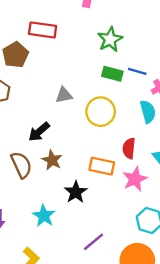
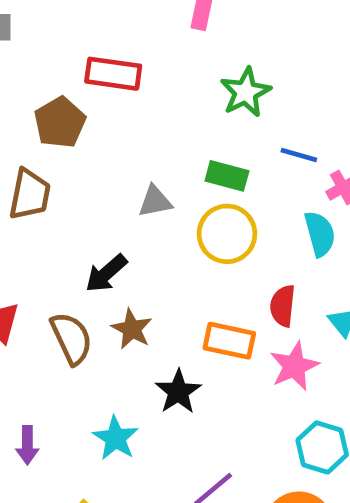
green rectangle: (112, 74) -> (227, 176), moved

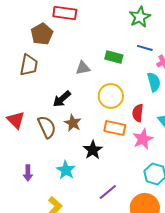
green star: (246, 92) -> (140, 17), moved
yellow circle: (227, 234) -> (111, 96), moved

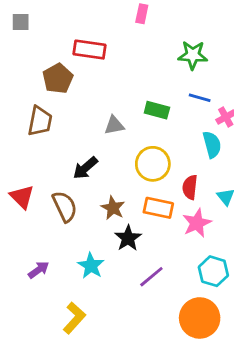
green star: (140, 17) -> (193, 55), turned 30
brown star: (73, 123) -> (113, 208), moved
purple arrow: (28, 173) -> (39, 270), turned -126
purple line: (108, 192) -> (151, 277), moved

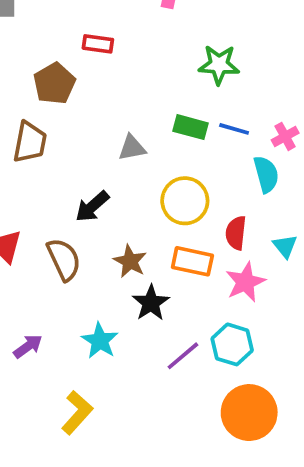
red rectangle: (89, 50) -> (98, 44), size x0.7
green star: (193, 55) -> (219, 65), moved
blue line: (200, 98) -> (234, 129), moved
cyan hexagon: (213, 271) -> (232, 344), moved

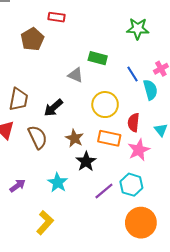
green star: (219, 65) -> (138, 29), moved
green rectangle: (191, 127) -> (98, 58), moved
blue line: (234, 129) -> (132, 74), moved, turned 42
brown trapezoid: (30, 142) -> (19, 99), moved
gray triangle: (132, 148) -> (76, 75), turned 35

